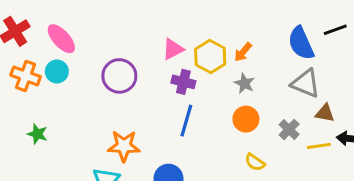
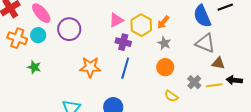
purple circle: (119, 76) -> (69, 29), moved
gray cross: (289, 130) -> (194, 82), moved
green star: (37, 134) -> (34, 67), moved
orange star: (124, 146) -> (90, 67), moved

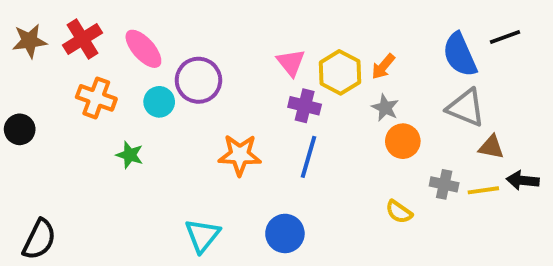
pink triangle: (116, 20) -> (291, 63), turned -42
cyan circle: (38, 35) -> (159, 102), moved
orange circle: (165, 67) -> (403, 141), moved
gray cross: (194, 82) -> (444, 184), turned -32

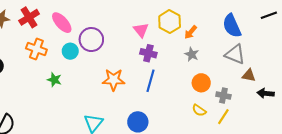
black line: (505, 37) -> (269, 15), moved
yellow hexagon: (340, 72) -> (170, 22), moved
orange circle: (403, 141) -> (201, 83), moved
yellow line: (483, 190) -> (223, 117), moved, turned -49

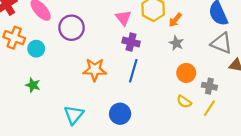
cyan circle: (70, 51) -> (36, 49), moved
green star: (54, 80) -> (33, 85), moved

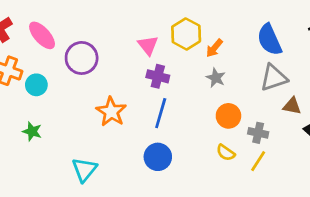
gray triangle: (222, 43) -> (274, 78), turned -40
orange star: (95, 70) -> (111, 112), turned 30
blue circle: (120, 114) -> (158, 157), moved

